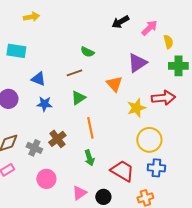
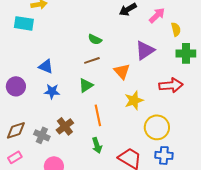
cyan rectangle: (16, 51) -> (24, 23), moved
brown line: (74, 73) -> (92, 60), moved
yellow star: (136, 108) -> (134, 100), moved

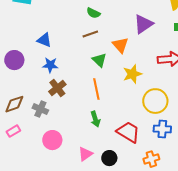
green triangle: (86, 85) -> (99, 60), moved, turned -42
brown cross: (65, 126) -> (57, 88), moved

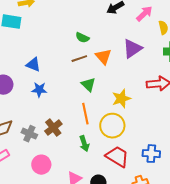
orange triangle: (120, 45) -> (103, 57), moved
brown cross: (57, 88) -> (53, 128), moved
yellow circle: (155, 101) -> (112, 126), moved

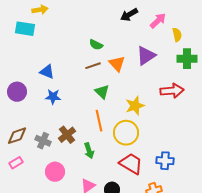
green arrow: (84, 144) -> (89, 151), moved

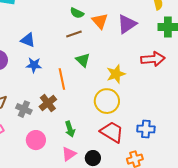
orange triangle: (117, 64) -> (100, 21), moved
orange line: (99, 121) -> (62, 79), moved
green arrow: (89, 151) -> (70, 129), moved

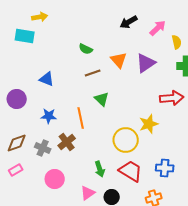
green semicircle: (77, 13) -> (86, 49), moved
blue star: (34, 65) -> (49, 116), moved
yellow star: (116, 74) -> (149, 124), moved
green arrow: (70, 129) -> (100, 169), moved

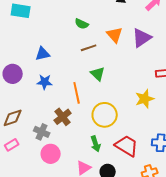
blue triangle: (47, 79) -> (43, 54), turned -35
blue star: (49, 116) -> (45, 82), moved
yellow circle: (126, 140) -> (105, 115), moved
gray cross: (43, 148) -> (42, 132), moved

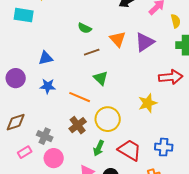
orange line: (77, 93) -> (80, 97), turned -55
brown cross: (63, 117) -> (78, 125), moved
green arrow: (96, 144) -> (99, 148), turned 42
pink rectangle: (12, 145) -> (25, 152), moved

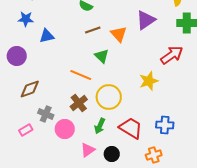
orange triangle: (118, 39) -> (119, 34), moved
red arrow: (171, 77) -> (172, 55), turned -30
blue star: (48, 86) -> (26, 19), moved
brown diamond: (16, 122) -> (30, 89), moved
pink circle: (54, 158) -> (65, 129), moved

